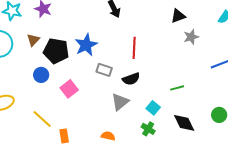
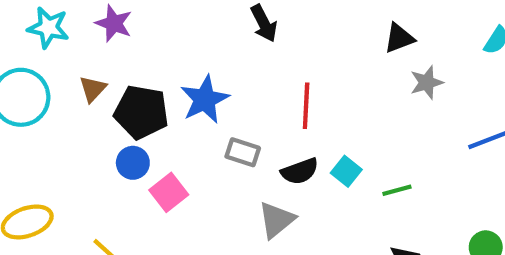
blue circle: (41, 75) -> (133, 163), moved
cyan square: (153, 108) -> (346, 171), moved

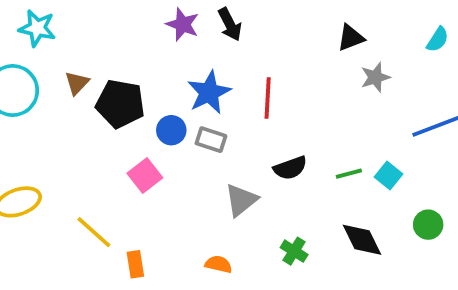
purple star: (114, 23) -> (183, 24), moved
blue star: (205, 99) -> (209, 92), moved
blue circle: (133, 163) -> (171, 130), moved
black semicircle: (300, 171) -> (290, 168), moved
cyan square: (346, 171) -> (388, 176), moved

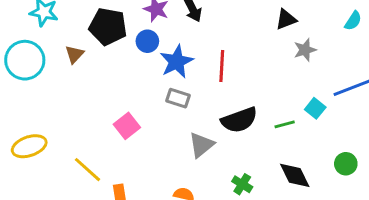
black pentagon: (120, 104) -> (108, 27), moved
blue circle: (171, 130) -> (147, 41), moved
black semicircle: (290, 168) -> (239, 120), size x1.4
cyan square: (388, 176) -> (315, 108), moved

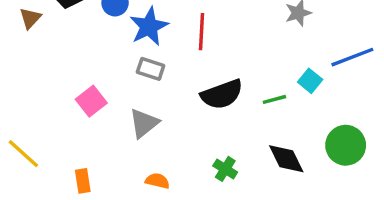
gray triangle: (201, 145) -> (144, 123), moved
green circle: (346, 164) -> (346, 145), size x1.5
yellow line: (88, 170) -> (23, 154), moved

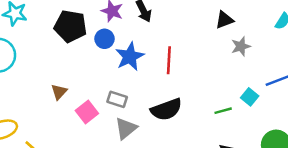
brown triangle: (30, 18) -> (59, 92), moved
gray rectangle: (151, 69) -> (117, 99), moved
black semicircle: (222, 94) -> (166, 109), moved

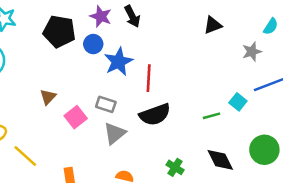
gray star: (241, 46) -> (252, 52), moved
red line: (169, 60) -> (149, 78), moved

